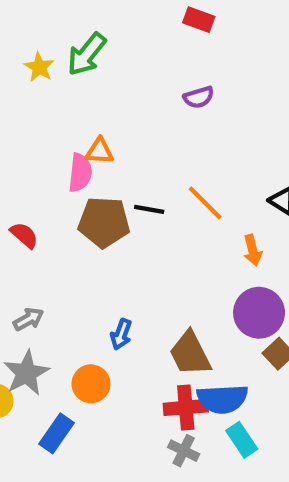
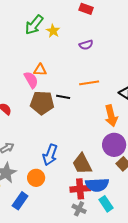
yellow star: (39, 67) -> (53, 31), moved
pink semicircle: (80, 173) -> (31, 80), turned -36
orange line: (205, 203) -> (89, 83), moved, turned -54
orange arrow: (253, 250) -> (111, 116), size x1.5
blue arrow: (121, 334) -> (50, 155), size x1.5

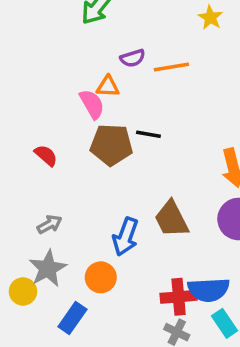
yellow star: (53, 31) -> (210, 18), moved
purple semicircle: (86, 45) -> (133, 58), moved
orange line: (89, 83) -> (171, 67), moved
brown trapezoid: (82, 164) -> (171, 219), moved

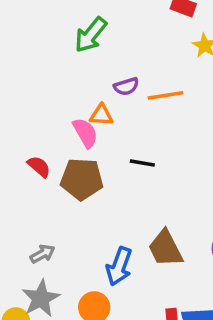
brown pentagon: (111, 145) -> (82, 179), moved
red semicircle: (46, 155) -> (39, 167), moved

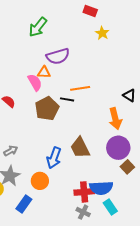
purple semicircle: (126, 86) -> (58, 56), size x1.6
orange line: (165, 95) -> (80, 88), moved
brown pentagon: (82, 179) -> (47, 109), moved, turned -30

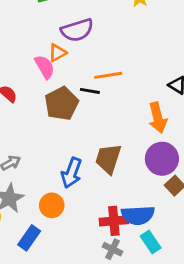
orange triangle: (44, 72) -> (57, 53), turned -32
brown trapezoid: (80, 148) -> (108, 159), turned 45

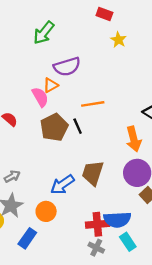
black line: (90, 91) -> (78, 126), moved, turned 56
blue arrow: (71, 173) -> (62, 185), turned 35

